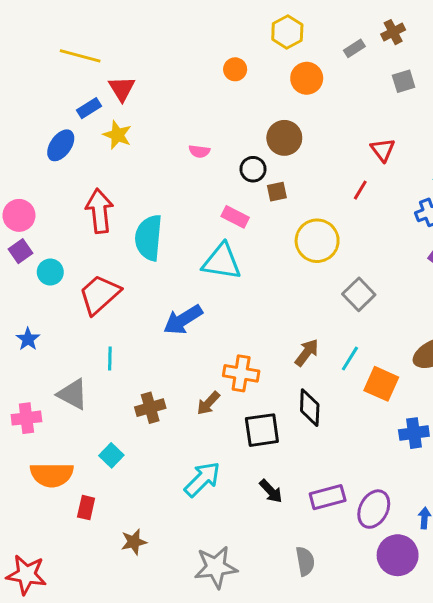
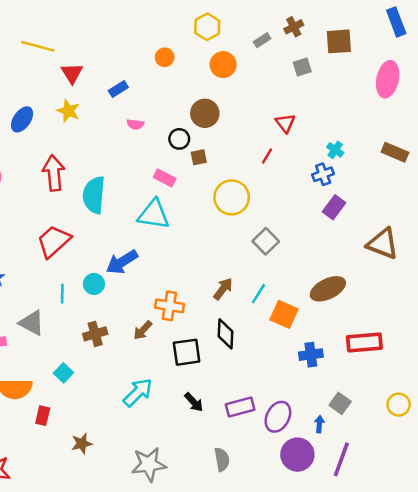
blue rectangle: (89, 108) -> (118, 89), moved
cyan circle: (50, 272) -> (94, 284), moved

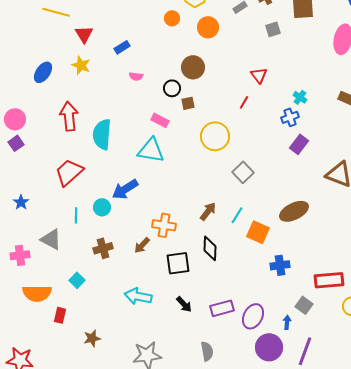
orange circle: (165, 57) -> (172, 18), moved
red rectangle: (364, 342) -> (329, 280), moved
cyan arrow: (138, 392) -> (138, 296), turned -124

